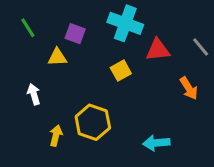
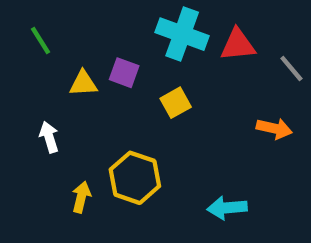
purple square: (75, 34) -> (124, 73), moved
red triangle: (158, 50) -> (238, 45), moved
orange arrow: (189, 88) -> (274, 128), turned -45

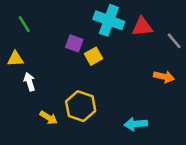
yellow triangle: (83, 83) -> (15, 59), moved
yellow square: (176, 103) -> (93, 56), moved
yellow arrow: (81, 197) -> (49, 118), turned 108

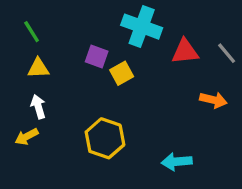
red triangle: (142, 27) -> (185, 52), moved
yellow triangle: (15, 59) -> (38, 68), moved
yellow arrow: (49, 118) -> (27, 137), moved, turned 120

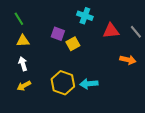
cyan cross: (142, 27) -> (85, 16), size x0.7
yellow arrow: (27, 137) -> (24, 86), moved
cyan arrow: (177, 162) -> (89, 84), moved

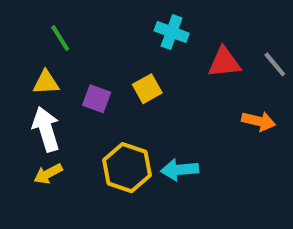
green line: (19, 19) -> (60, 38), moved
purple square: (58, 34) -> (97, 99), moved
white arrow: (23, 64) -> (46, 129), size x1.5

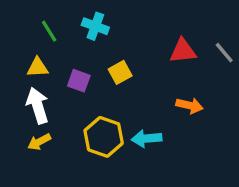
cyan cross: (172, 32) -> (95, 26), moved
orange arrow: (259, 121) -> (190, 105), moved

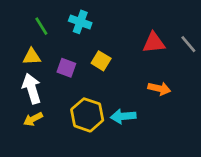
yellow square: (120, 72) -> (101, 61), turned -30

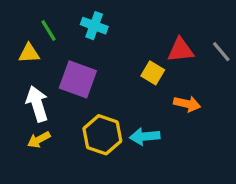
yellow triangle: (32, 57) -> (29, 53), moved
yellow square: (101, 61) -> (153, 73), moved
purple square: (66, 68) -> (78, 79), size x1.6

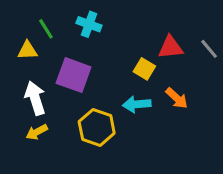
orange arrow: (187, 104) -> (177, 98), turned 30
cyan arrow: (145, 136) -> (137, 104), moved

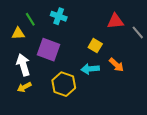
red triangle: (171, 47) -> (115, 21), moved

